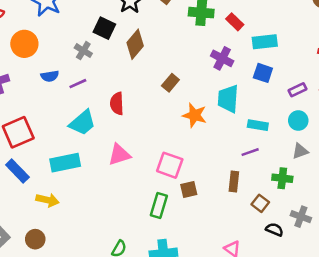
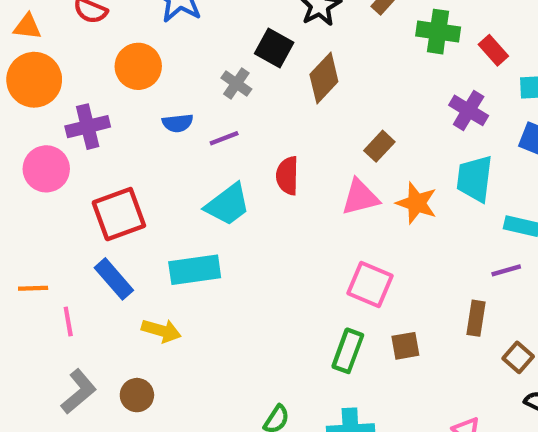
pink triangle: (119, 155) -> (360, 197), moved
brown square: (189, 189) -> (405, 346), moved

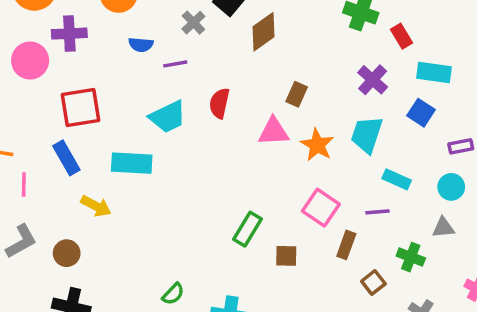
brown rectangle: (379, 146) -> (297, 94), turned -30
pink square: (370, 284) -> (321, 208), moved
green rectangle: (348, 351) -> (248, 229), moved

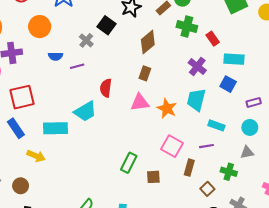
brown diamond: (263, 32) -> (148, 42), moved
brown rectangle: (297, 94) -> (145, 73), moved
cyan trapezoid: (168, 117) -> (85, 111), moved

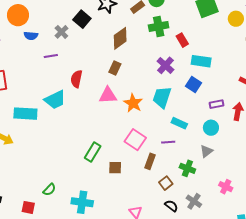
green cross: (187, 26) -> (159, 26), turned -30
blue semicircle: (56, 56) -> (31, 36), moved
gray triangle: (247, 152) -> (206, 151), turned -32

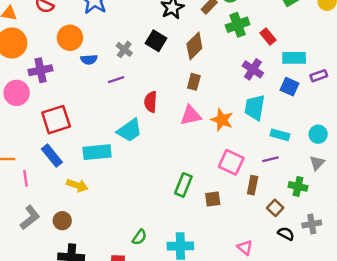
black square: (82, 19) -> (156, 41), moved
purple rectangle: (217, 104) -> (319, 76), moved
gray cross: (194, 201) -> (312, 224), turned -35

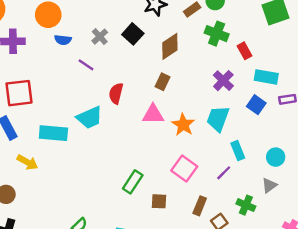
green cross: (238, 25) -> (217, 34), turned 30
purple line: (116, 80) -> (86, 65), turned 42
cyan rectangle: (280, 135) -> (238, 151), turned 42
purple line: (270, 159) -> (224, 173), turned -42
brown rectangle: (253, 185) -> (200, 206), moved

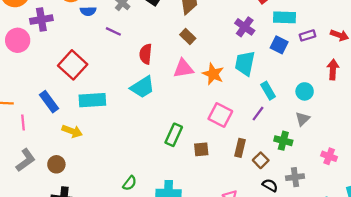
brown rectangle: (163, 82) -> (188, 37), turned -63
red square: (19, 93) -> (73, 65), moved, turned -32
cyan trapezoid: (90, 118) -> (142, 87), moved

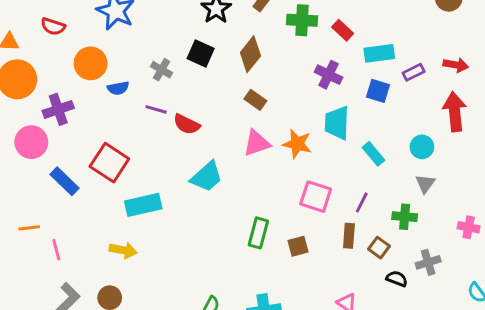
red semicircle: (146, 54) -> (187, 124), moved, turned -60
red arrow: (333, 69) -> (455, 112), size x1.4
blue rectangle: (49, 102) -> (65, 181), moved
purple line: (258, 114) -> (362, 202), moved

